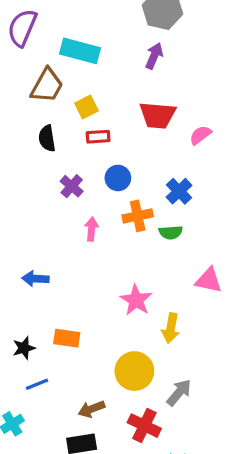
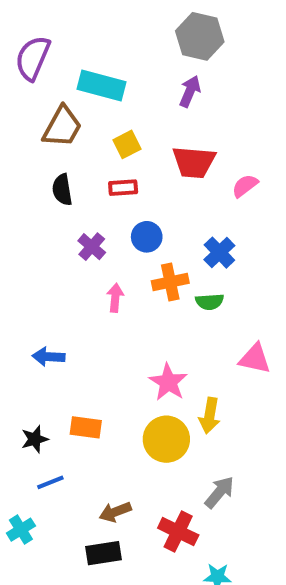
yellow square: (87, 107) -> (127, 144), moved
yellow circle: (134, 371) -> (166, 439), moved

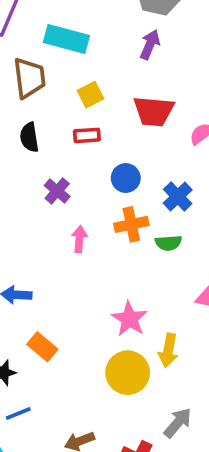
brown trapezoid: (62, 127) -> (29, 78), turned -36
blue circle: (147, 237) -> (126, 178), moved
orange rectangle: (86, 427) -> (42, 347), moved, turned 32

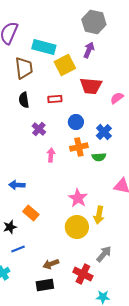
yellow square: (91, 95) -> (65, 65), moved, size x1.5

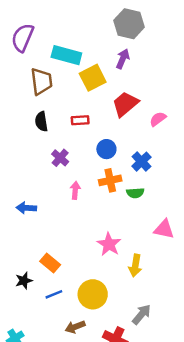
red trapezoid: (91, 86) -> (125, 104), turned 135
blue arrow: (17, 185) -> (26, 208), moved
yellow circle: (77, 227) -> (93, 294), moved
blue line: (18, 249) -> (54, 294), moved

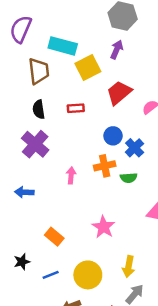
blue circle: (106, 149) -> (113, 136), moved
purple cross: (60, 158) -> (35, 144), moved, size x1.6
orange rectangle: (50, 263) -> (54, 237), moved
yellow arrow: (135, 266) -> (129, 267), moved

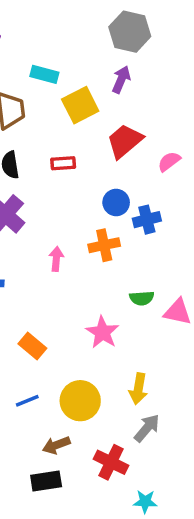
cyan rectangle: (63, 46) -> (44, 74), size x0.7
blue cross: (135, 148) -> (147, 220), turned 30
green semicircle: (129, 178) -> (142, 298), moved

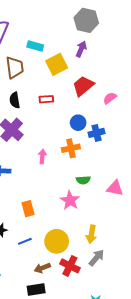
green semicircle: (142, 298) -> (83, 180), moved
orange rectangle: (32, 346) -> (28, 209), turned 35
red cross: (111, 462) -> (70, 266), moved

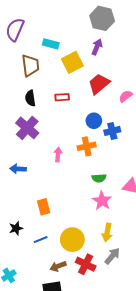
pink star: (70, 200) -> (102, 201), moved

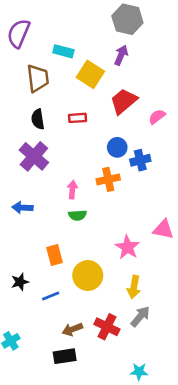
yellow square: (72, 62) -> (90, 74), turned -30
green semicircle: (99, 178) -> (78, 215), moved
yellow circle: (72, 240) -> (88, 275), moved

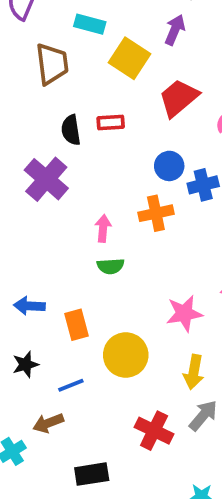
black semicircle: (38, 119) -> (71, 130), moved
blue arrow: (22, 208) -> (29, 306), moved
pink star: (127, 247) -> (184, 313), turned 30
brown arrow: (72, 329) -> (48, 423), moved

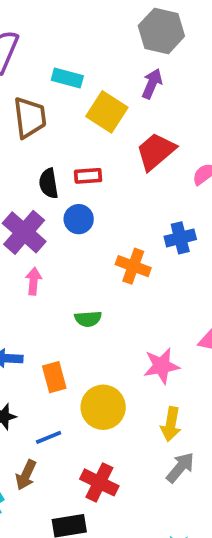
blue circle: (169, 166) -> (79, 219), moved
orange cross: (156, 213) -> (133, 266), turned 32
pink arrow: (103, 228) -> (33, 281), moved
brown arrow: (48, 423) -> (26, 475), turned -44
red cross: (154, 431) -> (99, 482), moved

